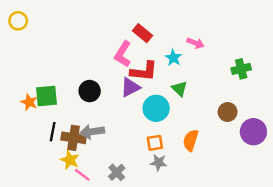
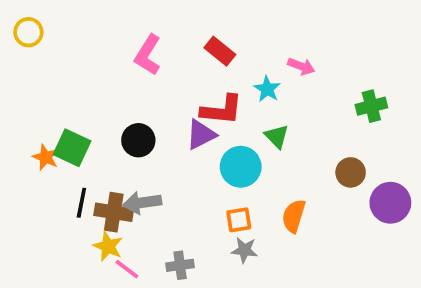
pink L-shape: (123, 54) -> (148, 55), moved
green square: (46, 96) -> (72, 148), turned 30
gray cross: (117, 172) -> (180, 265), turned 35

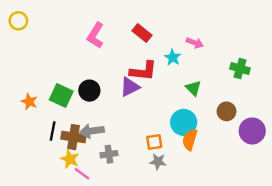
green cross: (371, 106) -> (240, 69), turned 30
green triangle: (277, 136) -> (193, 88), moved
green square: (72, 148) -> (61, 95), moved
cyan circle: (241, 167) -> (184, 122), moved
gray cross: (180, 265) -> (109, 154), moved

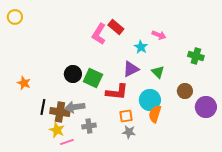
pink L-shape: (96, 35) -> (99, 34), moved
red L-shape: (143, 71) -> (117, 92), moved
purple triangle: (130, 87) -> (131, 69), moved
green square: (61, 95) -> (93, 78), moved
pink line: (82, 174) -> (67, 142), turned -56

